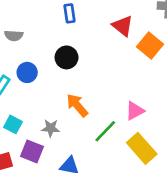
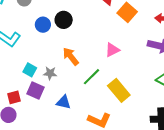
blue circle: (27, 72) -> (43, 25), moved
pink triangle: (135, 111) -> (112, 50), moved
cyan square: (13, 124) -> (30, 70), moved

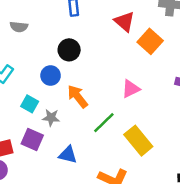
blue circle: (43, 25) -> (51, 76), moved
cyan square: (30, 70) -> (30, 104), moved

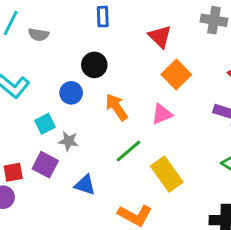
orange square: (150, 41) -> (176, 75), moved
orange arrow: (78, 96) -> (117, 107), moved
cyan square: (30, 104) -> (45, 124), turned 30

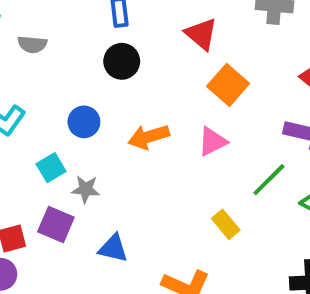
black circle: (94, 65) -> (122, 61), moved
orange arrow: (117, 107) -> (149, 137), turned -68
green line: (129, 151) -> (269, 180), moved
yellow rectangle: (167, 174) -> (226, 224), size x0.6

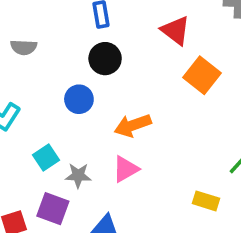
blue circle: (84, 122) -> (79, 99), moved
pink triangle: (213, 142) -> (126, 169), moved
yellow rectangle: (226, 224) -> (206, 201), turned -30

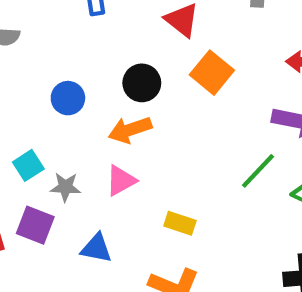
black circle: (105, 59) -> (142, 83), moved
yellow rectangle: (206, 201) -> (180, 223), moved

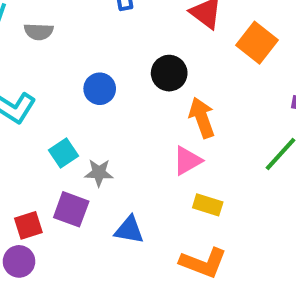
orange square: (212, 73) -> (257, 43), moved
orange arrow: (130, 130) -> (202, 118), moved, turned 90
pink triangle: (121, 180) -> (187, 161), moved

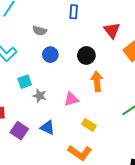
gray semicircle: (39, 32) -> (40, 31), moved
pink triangle: (187, 161) -> (71, 99), moved
purple square: (71, 209) -> (19, 131), moved

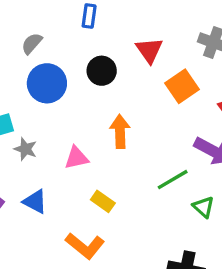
gray semicircle: (40, 31) -> (32, 43), turned 112
blue circle: (50, 55) -> (47, 83), size x1.5
black circle: (86, 55) -> (102, 71), moved

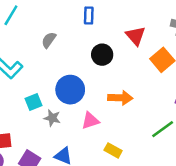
blue circle: (47, 83) -> (70, 90), moved
orange arrow: (120, 131) -> (120, 98), turned 100

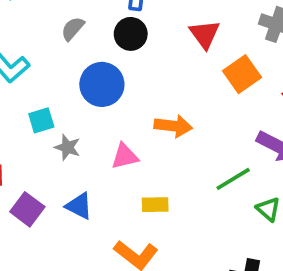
black circle: (102, 55) -> (131, 34), moved
blue circle: (70, 90) -> (102, 84), moved
yellow rectangle: (113, 150) -> (155, 205), turned -35

